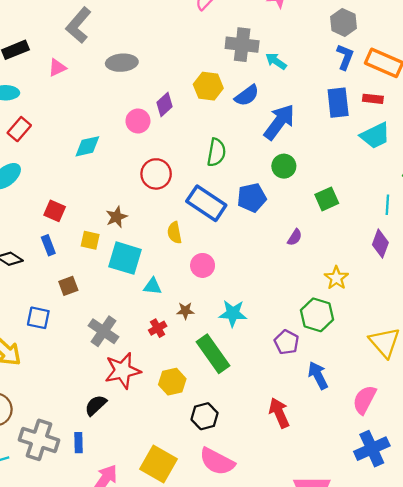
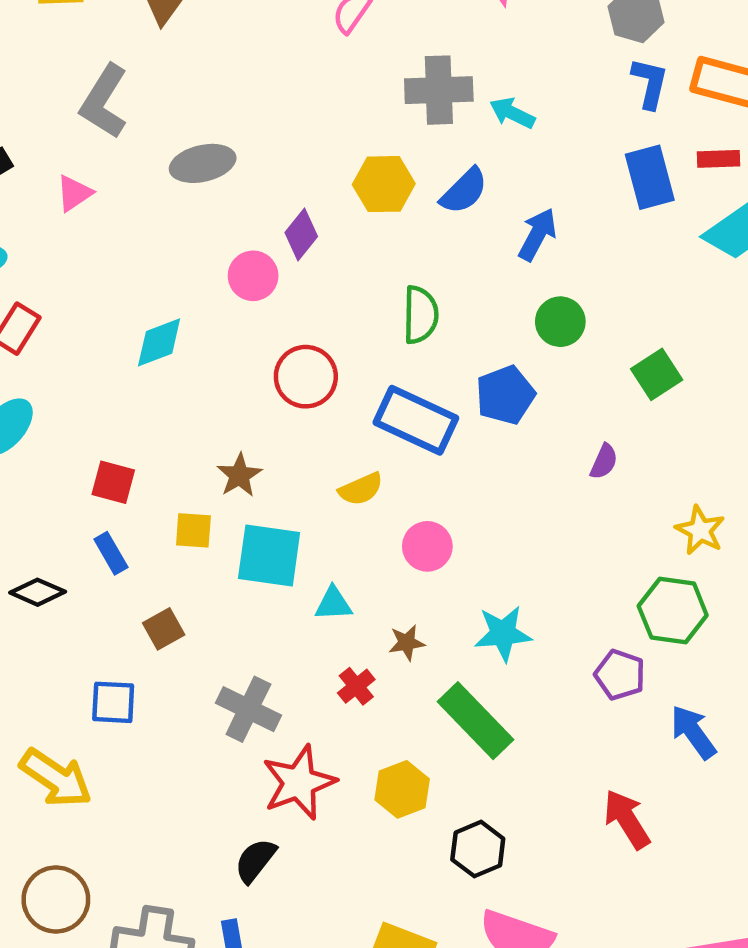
blue arrow: (279, 122) -> (537, 235), size x0.7
yellow semicircle: (174, 233) -> (361, 489), turned -95

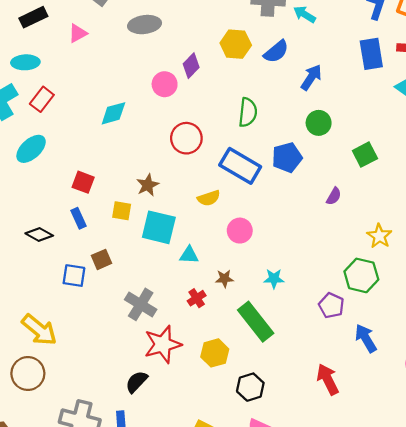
cyan star: (503, 634) -> (274, 279), size x0.7
blue square: (113, 702) -> (74, 276), moved
brown circle: (56, 899) -> (28, 373), moved

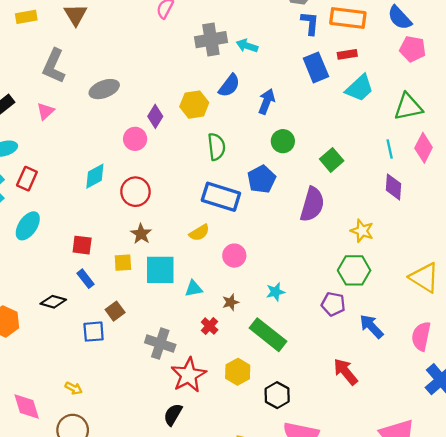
yellow hexagon: (236, 44) -> (194, 105), moved
red circle: (186, 138) -> (135, 192), moved
purple semicircle: (334, 196) -> (312, 204), size x2.0
yellow arrow: (39, 330) -> (74, 388), size x0.5

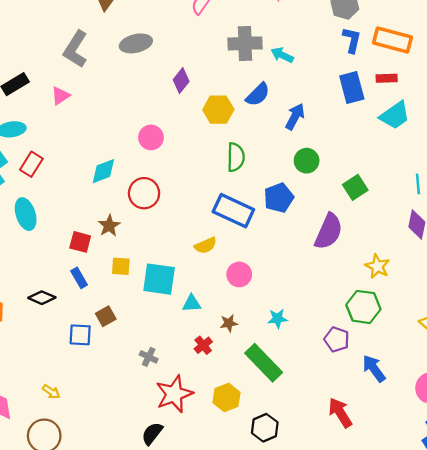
gray ellipse: (104, 89) -> (136, 43), moved
purple diamond: (155, 116) -> (181, 81), moved
cyan ellipse: (28, 226) -> (26, 214), turned -60
brown star: (141, 234) -> (109, 226), moved
gray cross: (160, 344) -> (149, 357), size x0.6

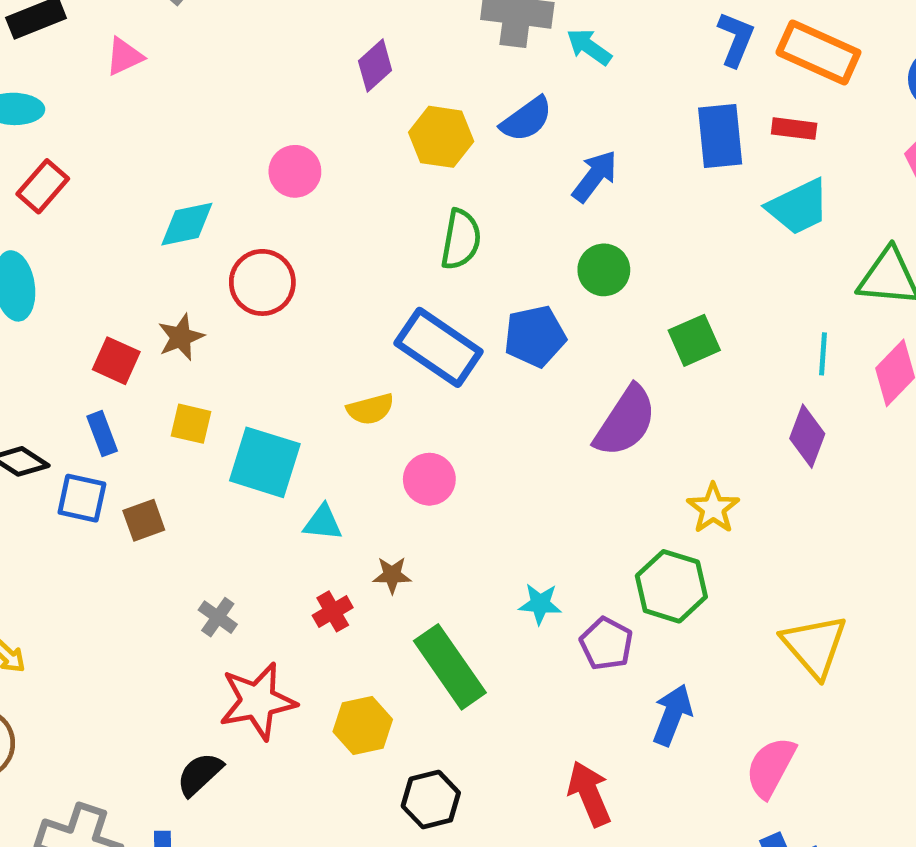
cyan star: (278, 319) -> (540, 604), moved
blue square: (80, 335) -> (82, 498), moved
blue arrow: (374, 368) -> (672, 715), turned 48

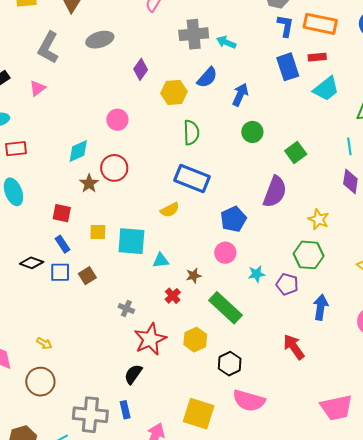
red rectangle: (43, 186) -> (16, 149), turned 55
blue pentagon: (535, 336) -> (233, 219), moved
brown star: (181, 337) -> (89, 183), moved
pink circle: (429, 479) -> (225, 253), moved

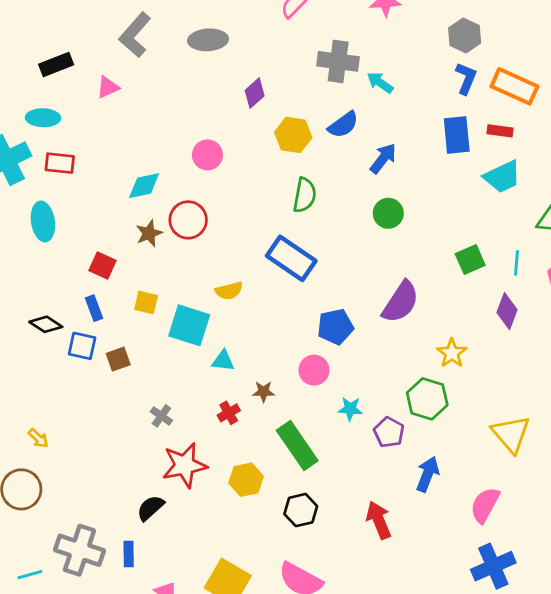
green square: (296, 152) -> (470, 260), moved
yellow semicircle: (170, 210) -> (229, 291), moved
black hexagon: (230, 364) -> (301, 510), moved

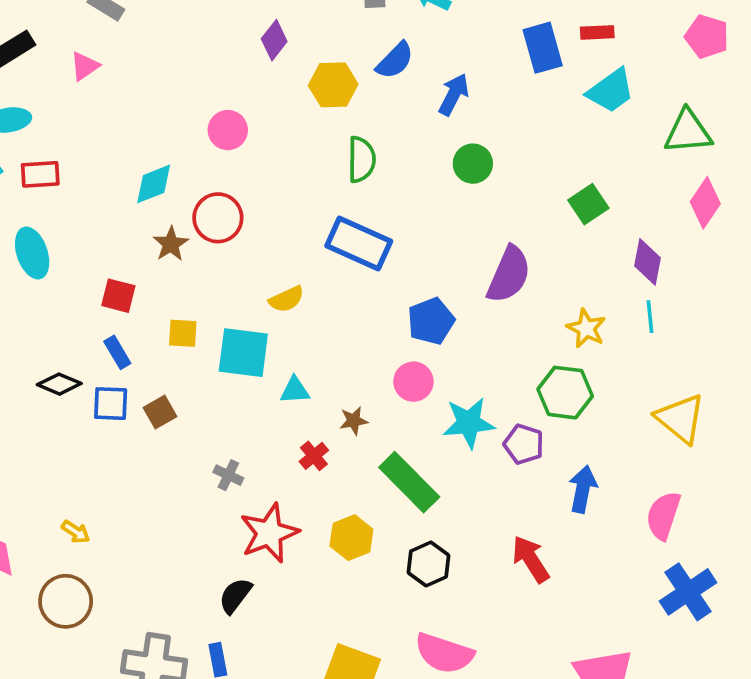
cyan line: (516, 263) -> (650, 317), moved
cyan star: (350, 409) -> (469, 423), size x1.6

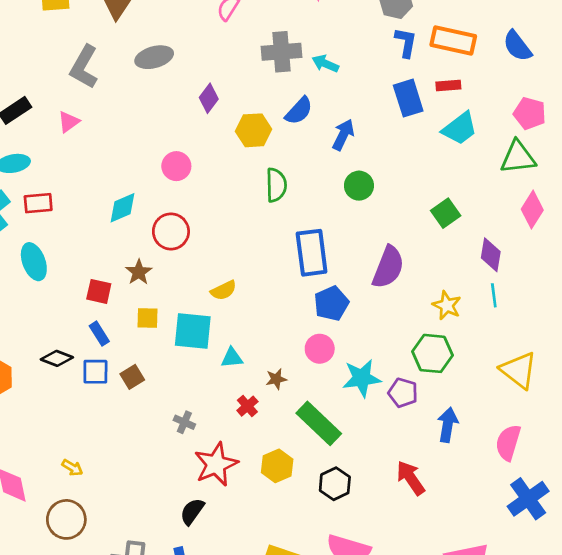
pink pentagon: (707, 37) -> (530, 113), moved
brown star: (171, 244) -> (139, 272), moved
blue rectangle: (359, 244) -> (312, 253), moved, turned 60

